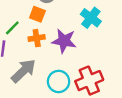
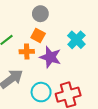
orange square: (37, 14) -> (38, 35), moved

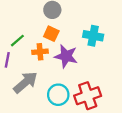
cyan cross: (76, 40) -> (93, 36), turned -30

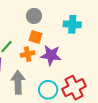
cyan cross: (93, 36) -> (72, 24), moved
gray arrow: (25, 82) -> (18, 82), turned -45

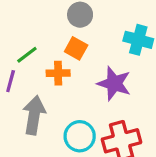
purple star: (51, 55) -> (114, 84), moved

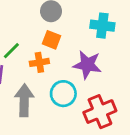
cyan circle: (80, 136) -> (63, 94), moved

